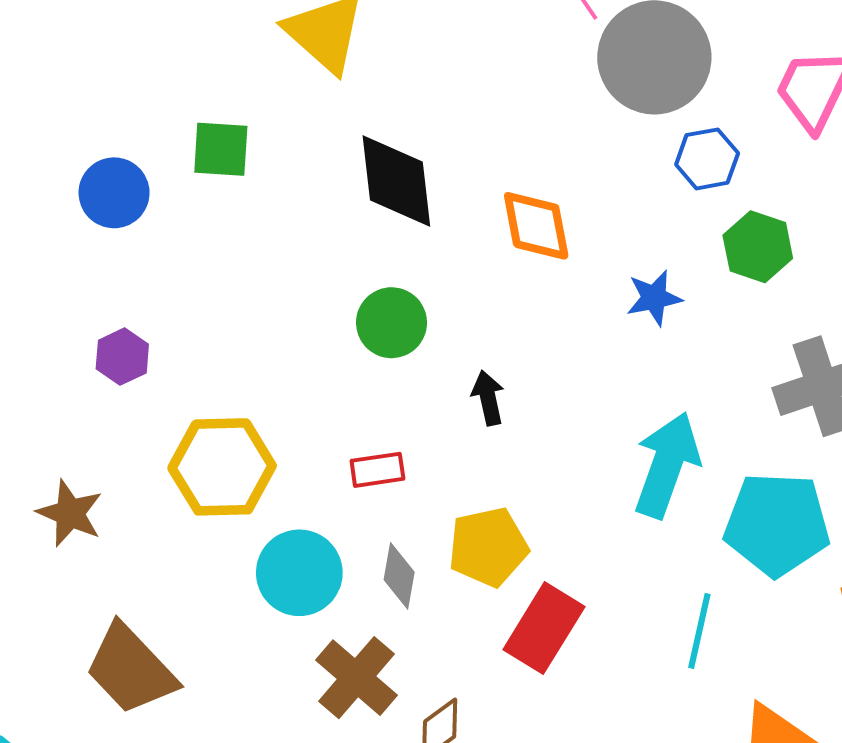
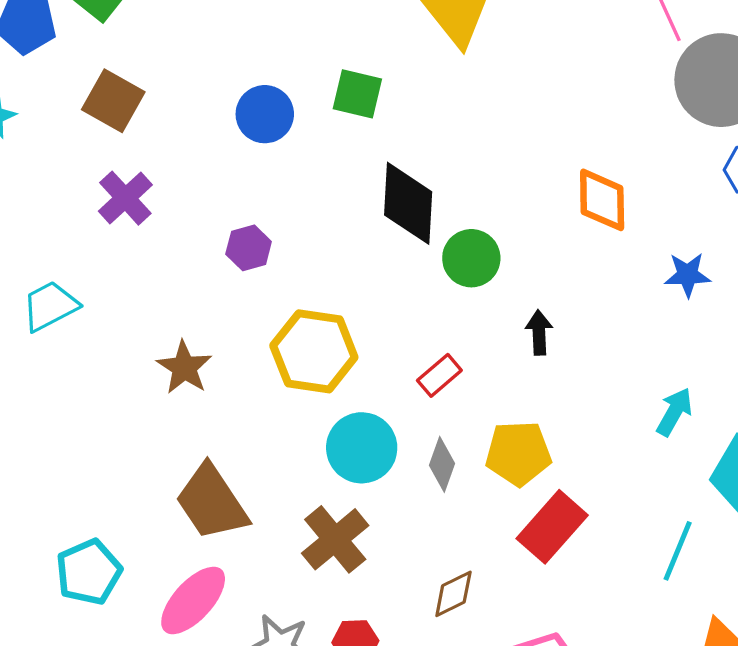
black diamond: (396, 181) -> (408, 203), moved
cyan arrow: (667, 465) -> (674, 412), size x0.6
red rectangle: (377, 470) -> (439, 375), turned -42
brown cross: (356, 678) -> (335, 539), moved

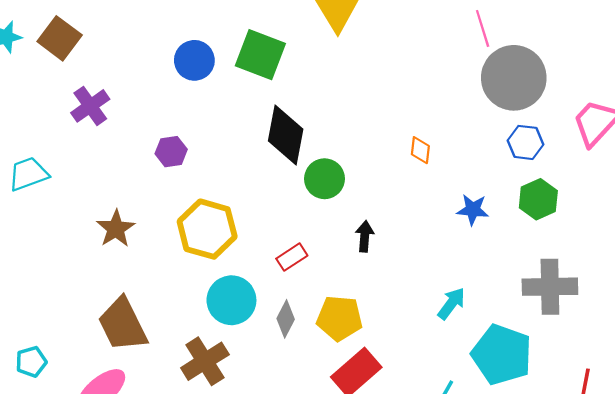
green square: (357, 94) -> (260, 55), size x1.4
brown square: (113, 101) -> (60, 38), moved
orange diamond: (602, 200) -> (420, 150), size x0.6
cyan pentagon: (89, 572) -> (31, 362), size x0.7

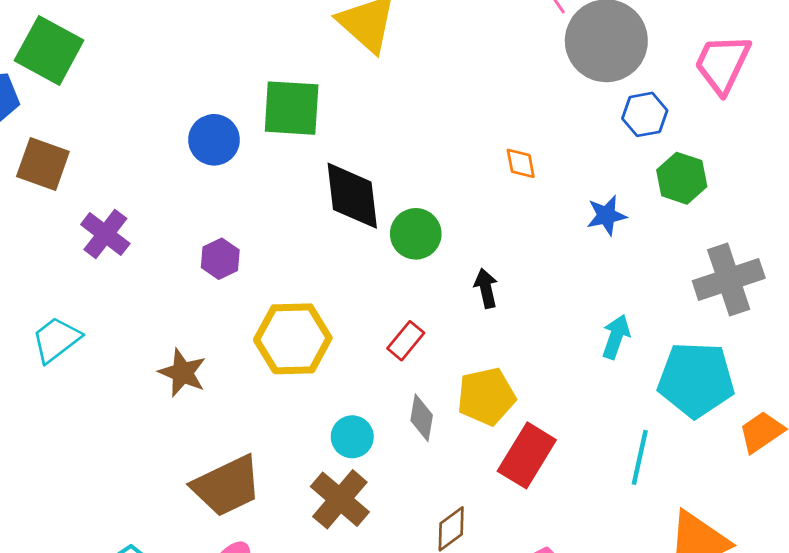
cyan circle: (231, 300) -> (352, 437), moved, size x0.7
brown trapezoid: (123, 325) -> (227, 486), turned -72

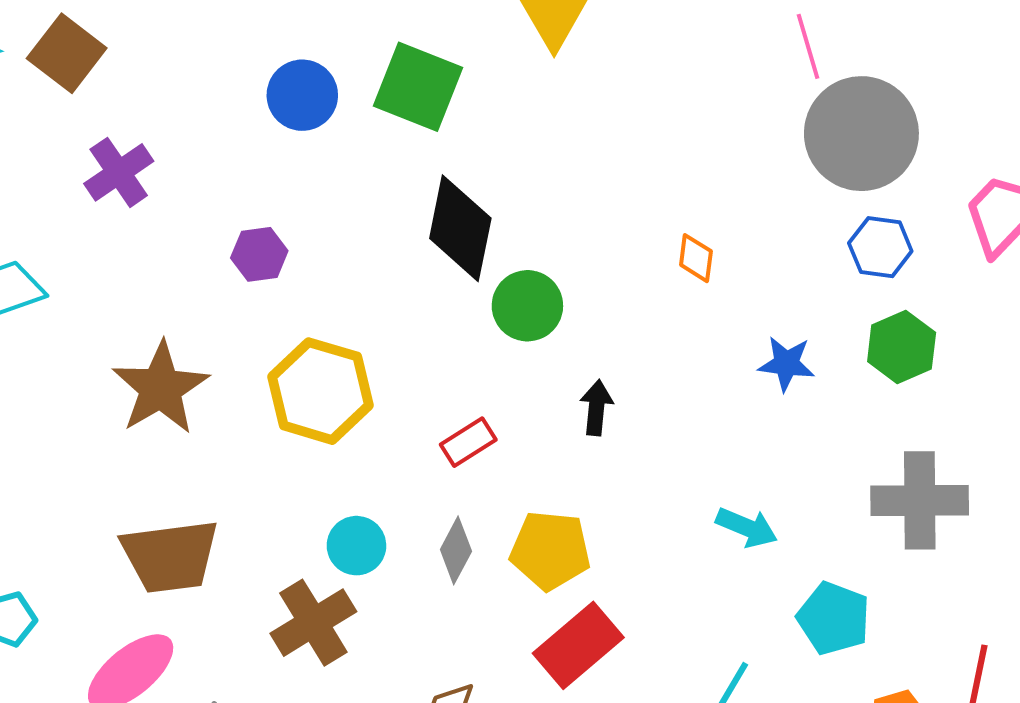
cyan arrow: (616, 337) -> (747, 527), turned 75
brown star: (182, 373) -> (160, 388), size x1.4
cyan pentagon: (696, 380) -> (834, 618), size x0.7

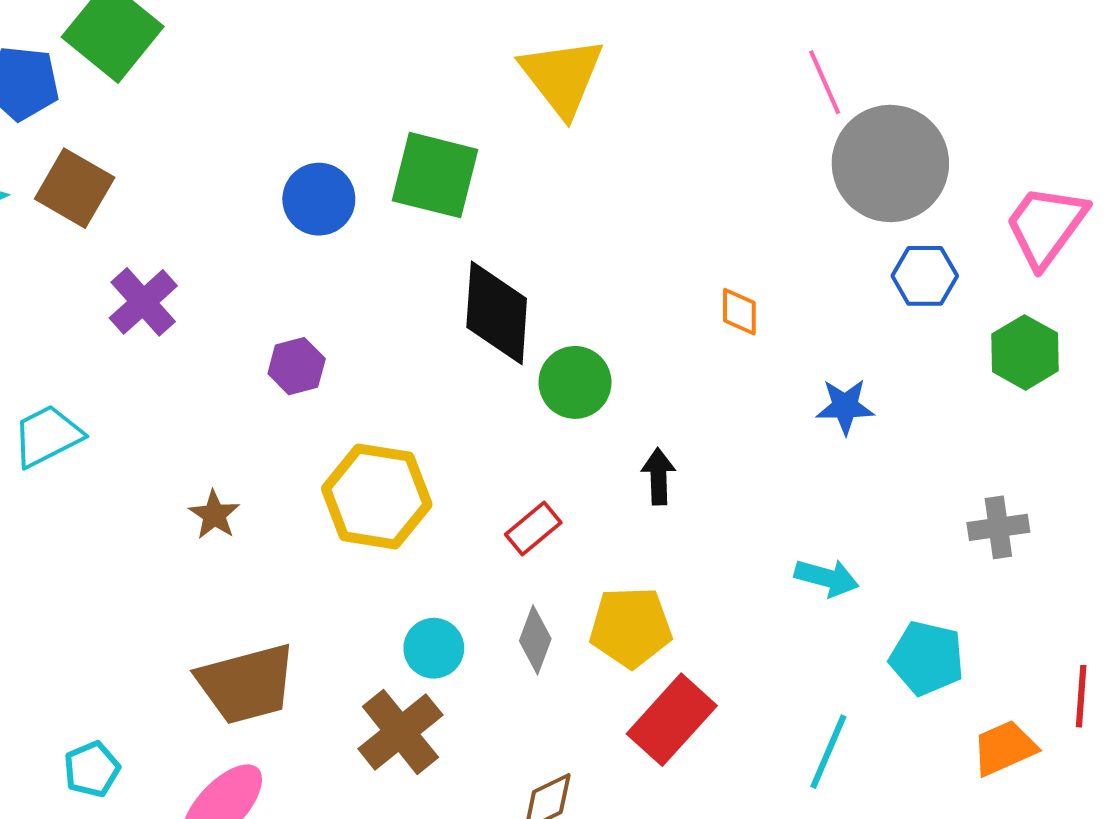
green hexagon: (902, 347) -> (1025, 352), moved
brown star: (160, 388) -> (214, 515), size x0.5
gray cross: (920, 500) -> (998, 527), size x0.6

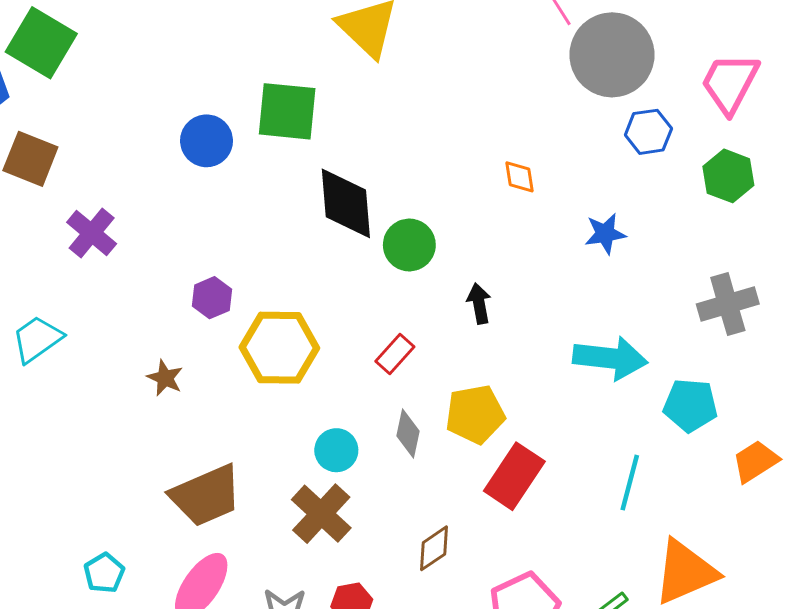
purple hexagon: (297, 366) -> (212, 298), moved
gray cross: (998, 527) -> (728, 304), size x1.4
cyan arrow: (827, 578) -> (610, 358), size x1.6

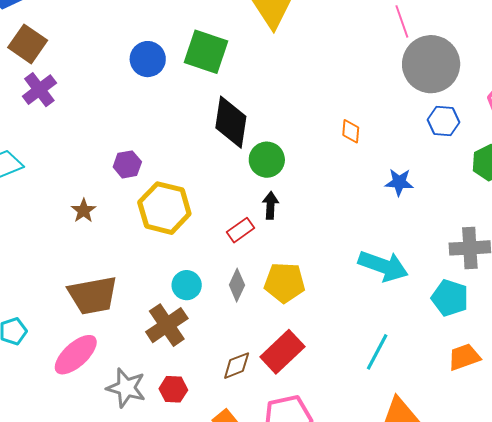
purple cross: (92, 233) -> (39, 90), moved
black arrow: (479, 304) -> (270, 205), moved
cyan pentagon: (690, 405) -> (450, 298), moved
red rectangle: (514, 476) -> (282, 352), moved

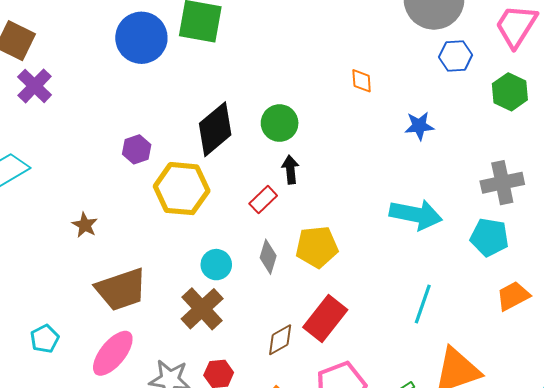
blue circle: (148, 59) -> (141, 38), size x1.4
black diamond: (231, 122) -> (215, 129), moved, turned 50
brown star: (84, 211) -> (85, 225), moved

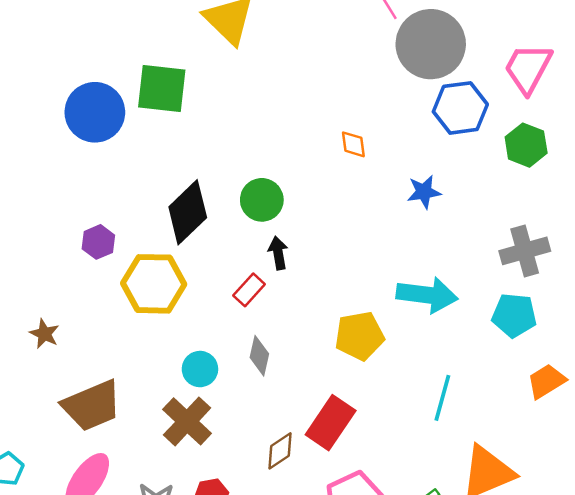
blue hexagon: (456, 56) -> (460, 108), size x1.4
yellow pentagon: (317, 247) -> (359, 336), moved

